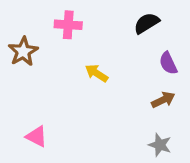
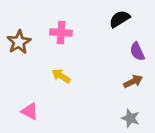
pink cross: (68, 25) -> (61, 33), moved
yellow arrow: (97, 73) -> (61, 76), moved

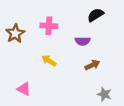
purple semicircle: (137, 52) -> (83, 41), moved, turned -64
brown arrow: (133, 81) -> (92, 65), moved

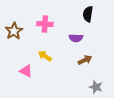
black semicircle: (96, 15) -> (88, 14), turned -49
pink triangle: (24, 89) -> (26, 71), moved

